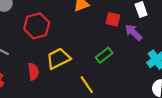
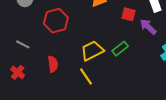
yellow trapezoid: (58, 59) -> (92, 51), moved
yellow line: (87, 85) -> (86, 77), moved

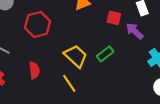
yellow trapezoid: (92, 51) -> (76, 56), turned 70

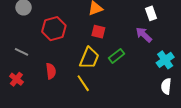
red square: (114, 18) -> (98, 32), moved
yellow trapezoid: (76, 56) -> (89, 58), turned 70

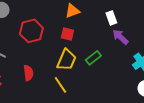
white rectangle: (151, 13) -> (111, 18), moved
red square: (98, 32) -> (67, 34), moved

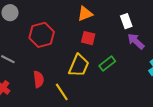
red square: (67, 34) -> (88, 38), moved
yellow line: (60, 85) -> (62, 92), moved

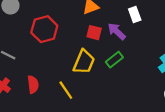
purple arrow: (136, 41) -> (117, 31), moved
red semicircle: (39, 79) -> (33, 84), moved

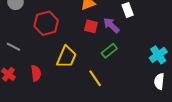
yellow trapezoid: (84, 62) -> (67, 57), moved
yellow line: (66, 90) -> (95, 78), moved

